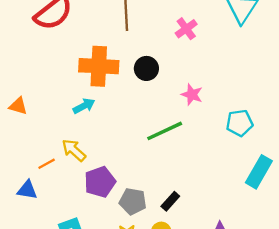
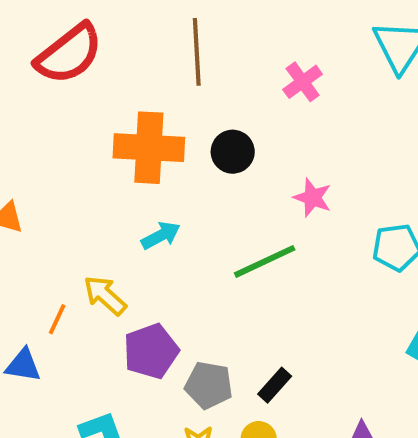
cyan arrow: (84, 106) -> (161, 235), moved
orange line: (47, 164) -> (57, 319), turned -36

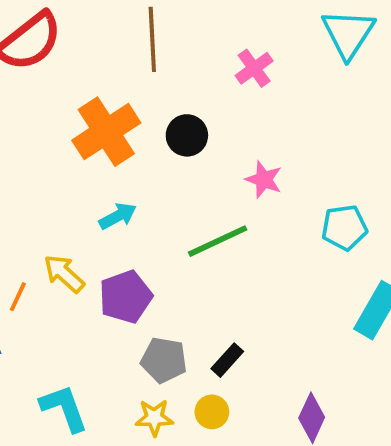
orange cross: (149, 148) -> (106, 132), turned -36
purple pentagon: (151, 351) -> (125, 297), moved

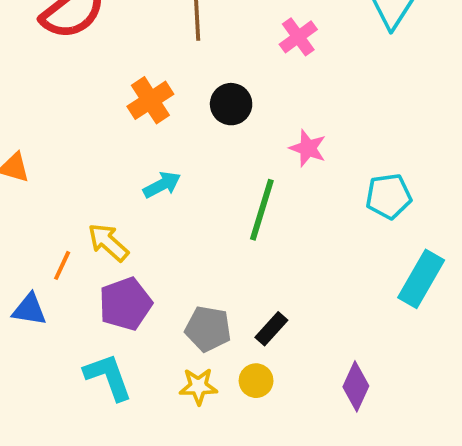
orange cross: (106, 132) -> (150, 100), size x0.7
green line: (218, 241) -> (262, 210), turned -48
purple pentagon: (125, 297) -> (125, 304), moved

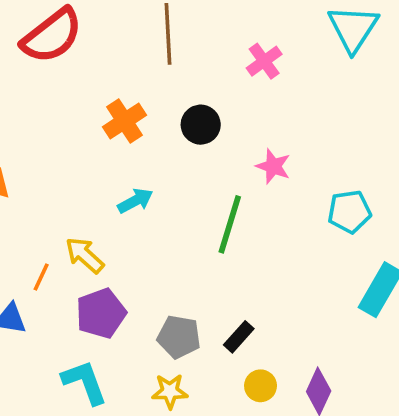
yellow circle: (256, 381) -> (261, 386), moved

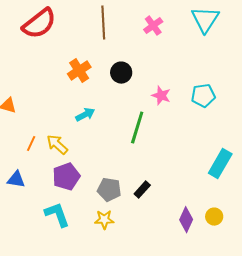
pink cross: (264, 61) -> (153, 26), moved
cyan pentagon: (349, 212) -> (203, 96), moved
orange line: (41, 277) -> (31, 144), moved
yellow circle: (261, 386) -> (214, 217), moved

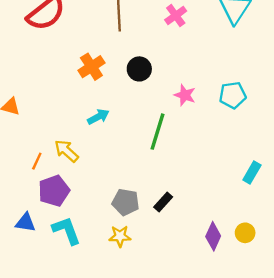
orange line: (31, 144) -> (37, 161), moved
cyan rectangle: (220, 164) -> (252, 173), size x0.7
purple pentagon: (66, 177) -> (54, 191), moved
blue triangle: (16, 180) -> (25, 223), moved

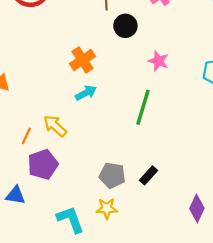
orange cross: (91, 67) -> (83, 60), moved
black circle: (139, 69) -> (125, 26), moved
pink star: (185, 95) -> (158, 61), moved
cyan L-shape: (66, 231) -> (70, 219), moved

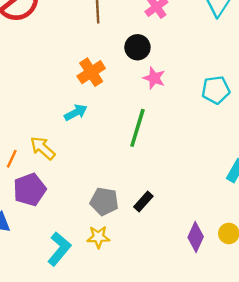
black circle: (125, 26) -> (137, 47), moved
orange cross: (83, 60) -> (91, 72), moved
cyan L-shape: (70, 219) -> (59, 249), turned 60

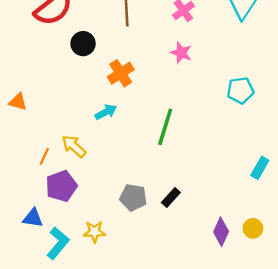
black circle: (137, 47) -> (83, 44), moved
pink star: (154, 78) -> (181, 53), moved
yellow star: (98, 237) -> (94, 232), moved
cyan L-shape: (59, 249) -> (58, 243), moved

